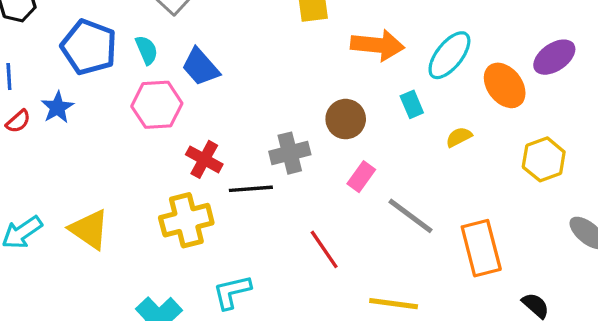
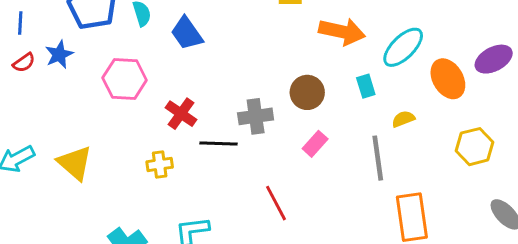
pink hexagon: (157, 105) -> (125, 79), moved
gray line: (411, 216) -> (378, 158), moved, turned 39
yellow cross: (186, 220) -> (160, 164), size x0.6

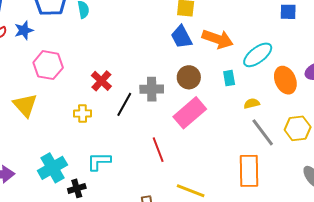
blue trapezoid: (187, 33) -> (181, 37), moved
pink hexagon: (125, 79) -> (48, 65), moved
black line: (219, 144) -> (124, 104), turned -70
pink rectangle: (315, 144) -> (190, 113), size x1.8
gray line: (378, 158) -> (263, 132), moved, turned -36

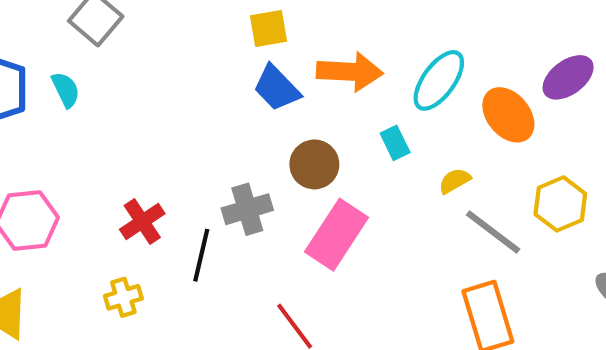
red cross: (101, 81) -> (142, 221), turned 30

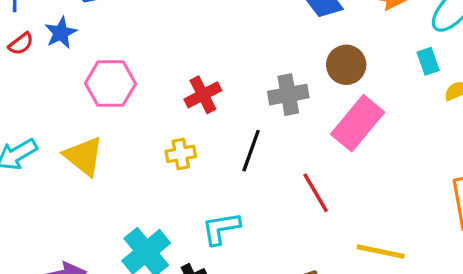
cyan rectangle: (395, 143) -> (428, 61), moved
black line: (201, 255) -> (251, 151), moved

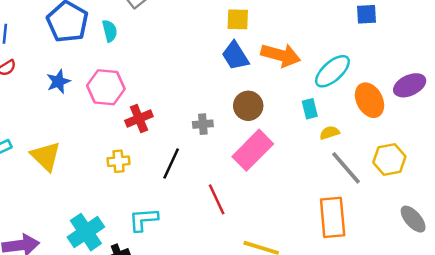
blue star: (61, 33) -> (58, 82), moved
pink hexagon: (111, 84) -> (106, 87), moved
gray cross: (288, 95) -> (203, 124), size x0.7

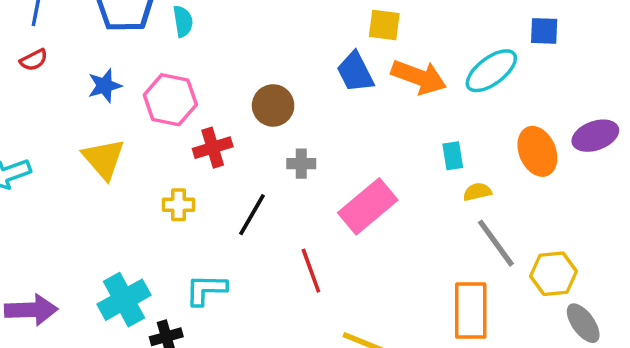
yellow square: (238, 19) -> (384, 25), moved
cyan ellipse: (332, 71) -> (491, 71), moved
brown circle: (248, 106) -> (273, 105), moved
yellow triangle: (46, 156) -> (104, 159), moved
yellow hexagon: (389, 160) -> (554, 274), moved

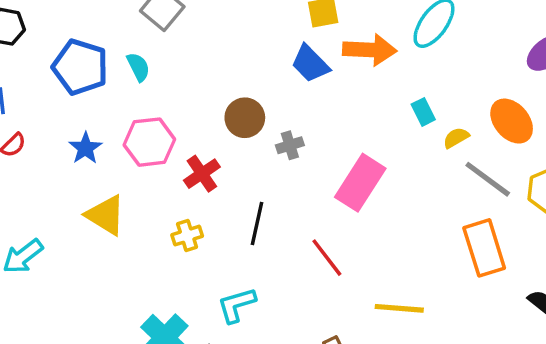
orange ellipse: (537, 151) -> (512, 121), moved
gray cross: (301, 164) -> (290, 145), moved

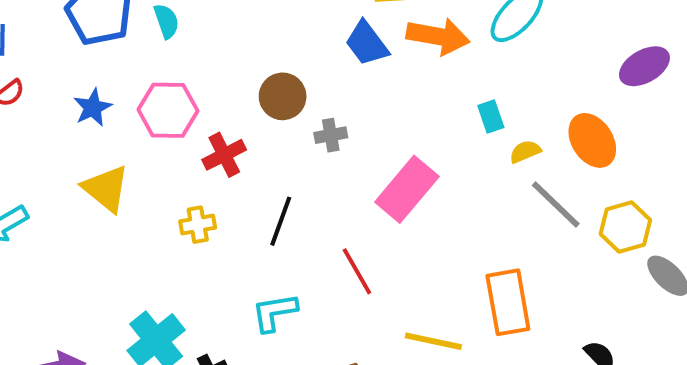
orange rectangle: (484, 248) -> (508, 302), moved
cyan L-shape: (237, 305) -> (274, 312), moved

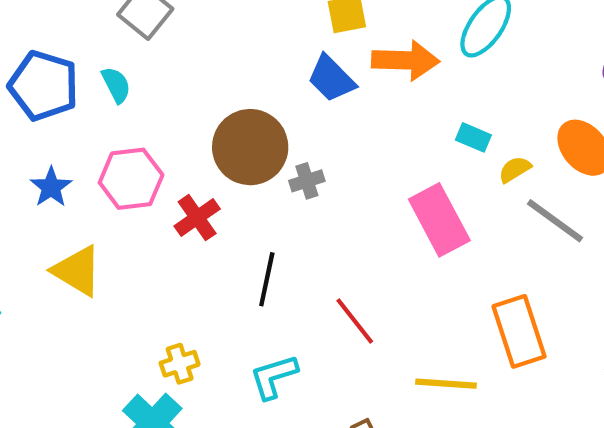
brown circle: (283, 96) -> (250, 147), size x1.5
cyan rectangle: (491, 116) -> (473, 137), turned -40
pink rectangle: (407, 189) -> (439, 220), moved, turned -60
yellow cross: (198, 225) -> (180, 364), moved

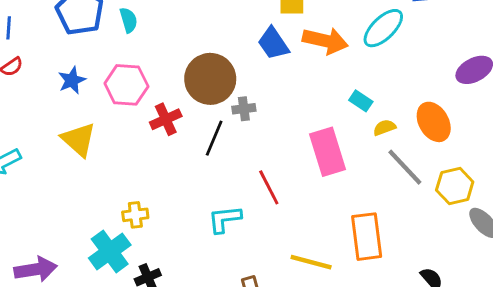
black line: (267, 279) -> (214, 138), moved
red line: (355, 321) -> (269, 187), moved
cyan L-shape: (274, 377) -> (225, 219), moved

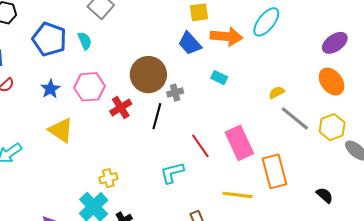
cyan rectangle: (361, 101) -> (219, 78), moved
orange ellipse: (434, 122) -> (332, 82), moved
pink rectangle: (328, 152) -> (239, 143), moved

